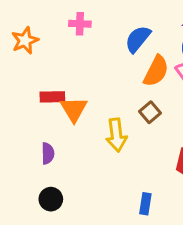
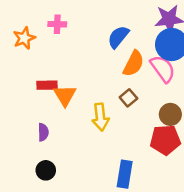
pink cross: (80, 24) -> (57, 24), moved
blue rectangle: (145, 204) -> (125, 174), size x1.5

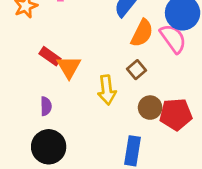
red rectangle: (47, 85) -> (50, 56), turned 36
brown circle: (170, 114) -> (150, 108), moved
black circle: (46, 170) -> (49, 147), size x1.6

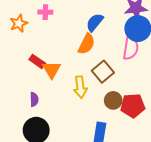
orange semicircle: (142, 33) -> (86, 44), moved
pink semicircle: (173, 39) -> (131, 48), turned 45
brown square: (137, 70) -> (103, 72), size x1.5

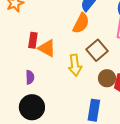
red rectangle: (37, 61) -> (33, 40), turned 63
orange triangle: (52, 70) -> (47, 48), turned -30

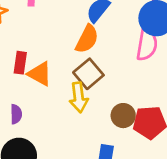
brown square: (97, 50) -> (88, 74), moved

